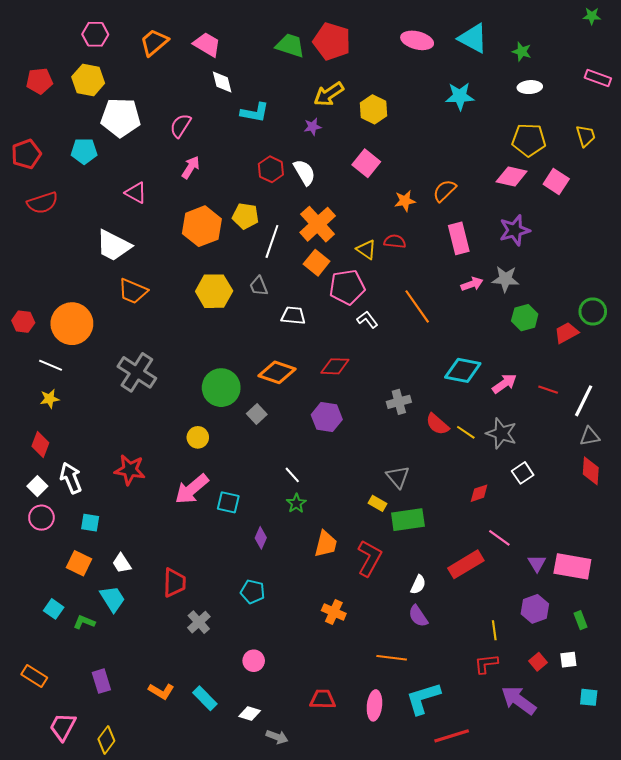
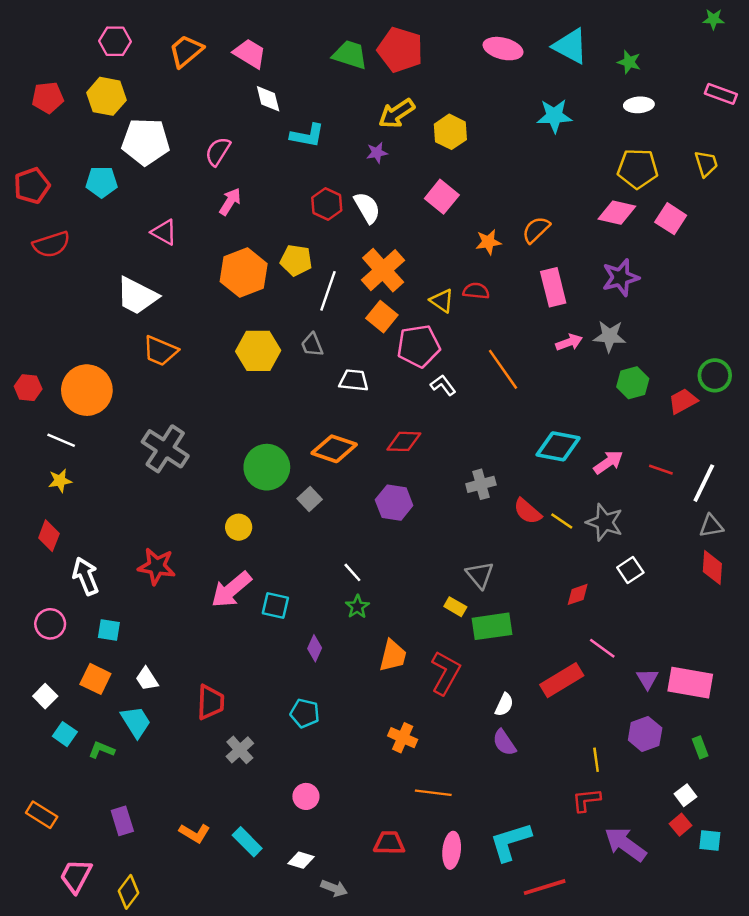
white square: (37, 486) -> (45, 696), moved
orange line: (392, 658) -> (433, 793), moved
white square: (568, 660) -> (685, 795), turned -30
red square: (538, 662) -> (680, 825), moved

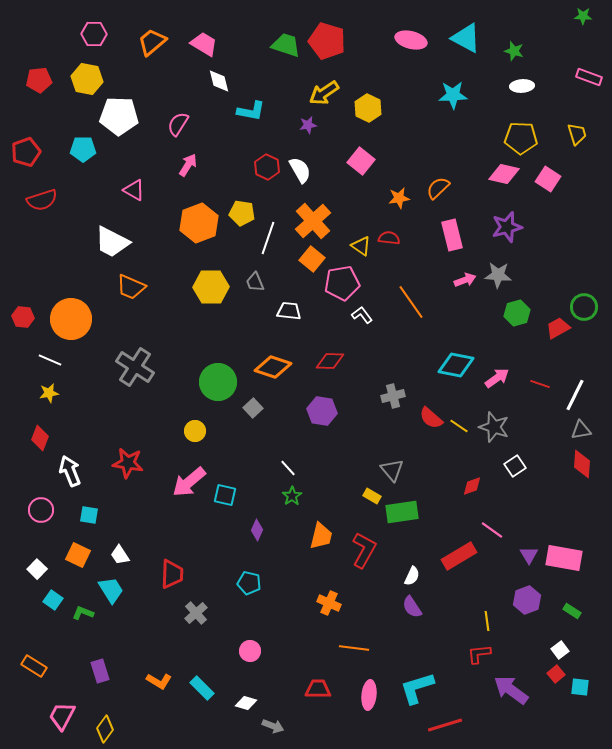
green rectangle: (700, 747) -> (572, 611), turned -36

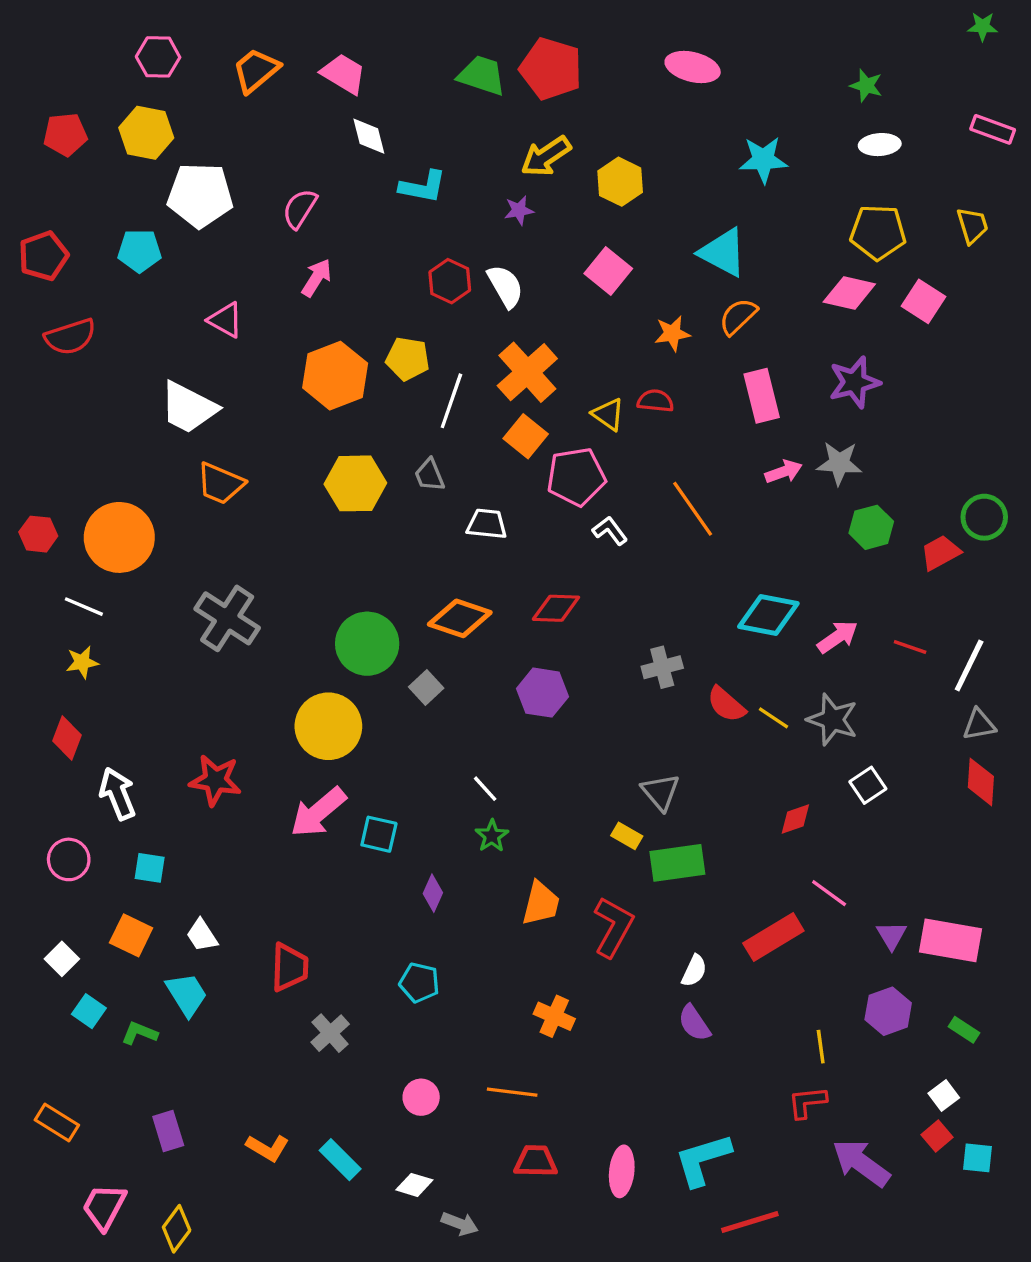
cyan triangle: (466, 38) -> (723, 252), moved
yellow circle: (195, 431) -> (328, 726), size x1.8
orange line: (354, 648) -> (512, 1092), moved

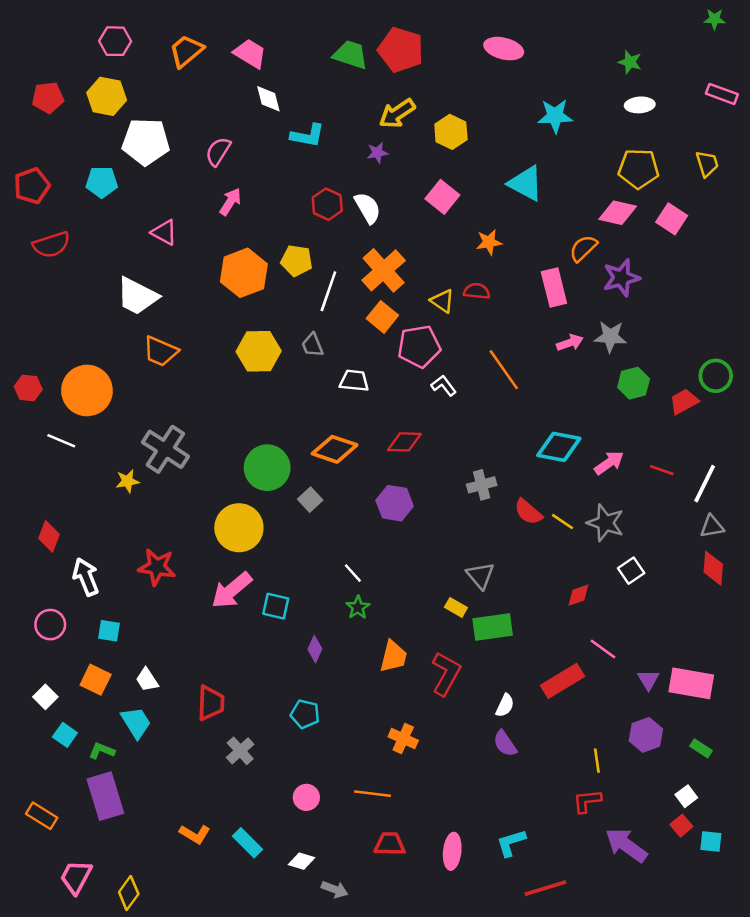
orange semicircle: (738, 317) -> (583, 248), moved
yellow star: (82, 662) -> (127, 481), moved
purple rectangle: (168, 1131) -> (105, 796), moved, size x1.6
cyan L-shape: (703, 1160) -> (511, 843), size x0.7

